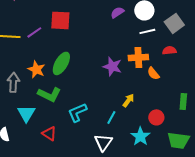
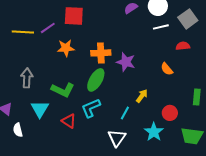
orange cross: (138, 57) -> (101, 53), moved
green ellipse: (61, 63) -> (96, 80), moved
orange star: (36, 69) -> (66, 48), moved, turned -30
red triangle: (49, 133) -> (69, 121), moved

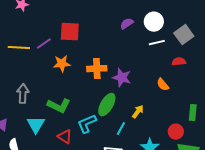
green ellipse: (96, 80) -> (107, 105), moved
red circle: (170, 113) -> (176, 132), moved

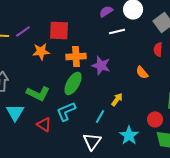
red square: (70, 32) -> (59, 30), moved
white line: (157, 43) -> (117, 31), moved
red semicircle: (179, 62) -> (158, 49), turned -80
green ellipse: (107, 105) -> (73, 83), moved

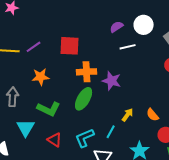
orange star: (41, 51) -> (41, 77), moved
orange semicircle: (142, 72) -> (153, 115), moved
cyan L-shape: (66, 111) -> (85, 138), moved

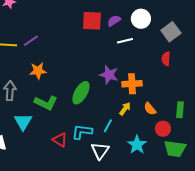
red square: (70, 46) -> (92, 21), moved
orange cross: (87, 72) -> (132, 84), moved
cyan L-shape: (85, 138) -> (82, 132), turned 30
red triangle: (55, 140) -> (60, 140), moved

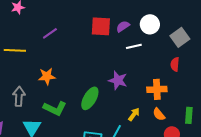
purple line: (31, 41) -> (50, 33), moved
orange cross: (132, 84) -> (157, 89), moved

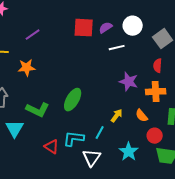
orange star: (47, 76) -> (27, 68), moved
purple star: (118, 80) -> (129, 82), moved
orange cross: (157, 89) -> (156, 92), moved

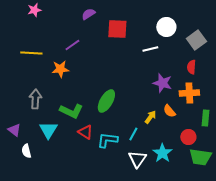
purple semicircle: (106, 28) -> (88, 14), moved
purple line: (33, 35) -> (72, 45), moved
orange semicircle: (142, 116) -> (169, 111), moved
red triangle: (52, 147) -> (85, 132), moved
white triangle: (92, 158) -> (137, 159), moved

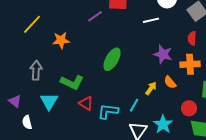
purple line: (72, 45) -> (95, 16), moved
yellow line: (31, 53) -> (32, 24), turned -50
green ellipse: (106, 101) -> (112, 59), moved

